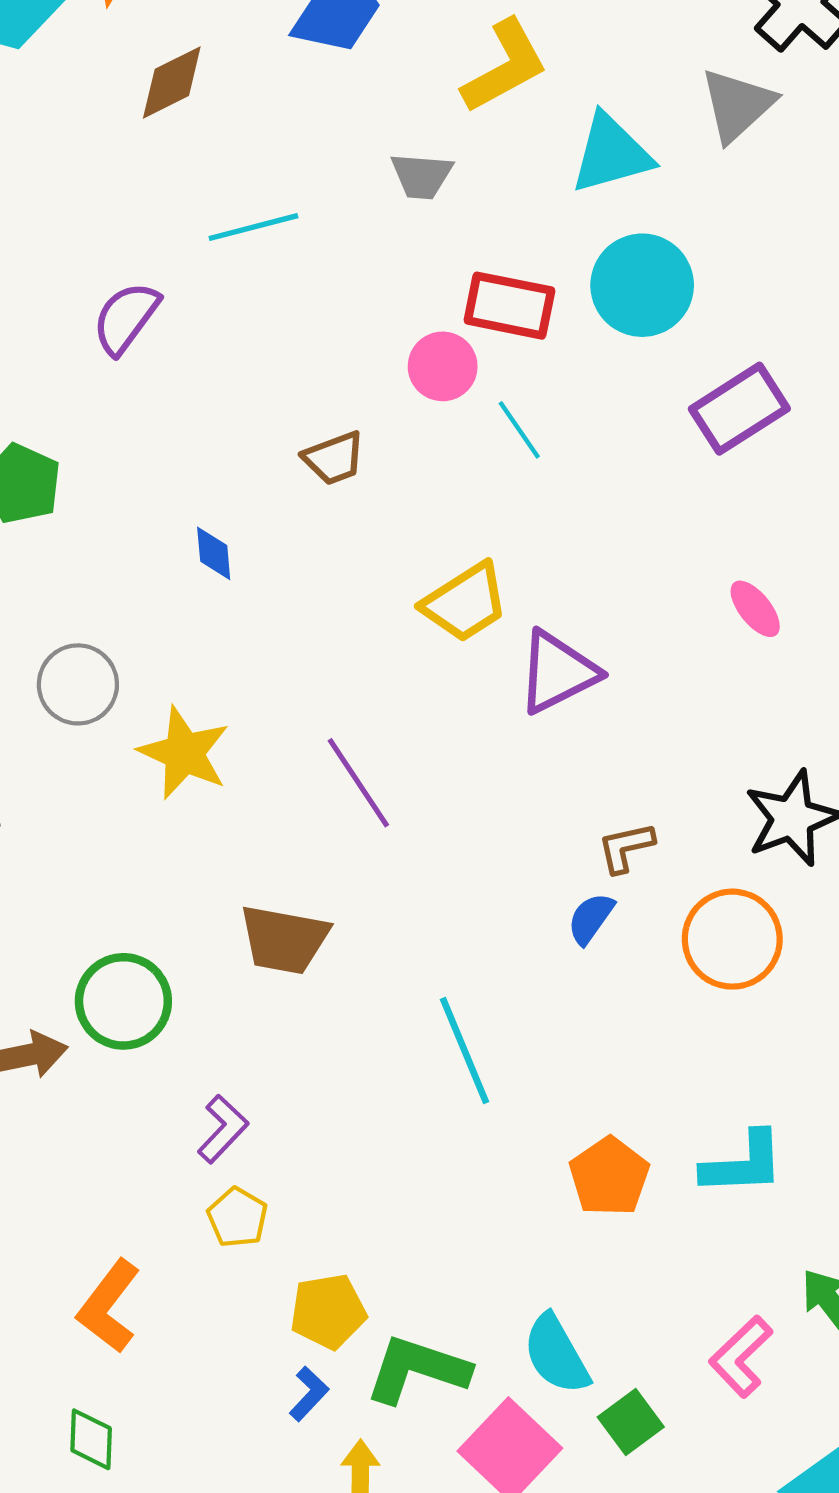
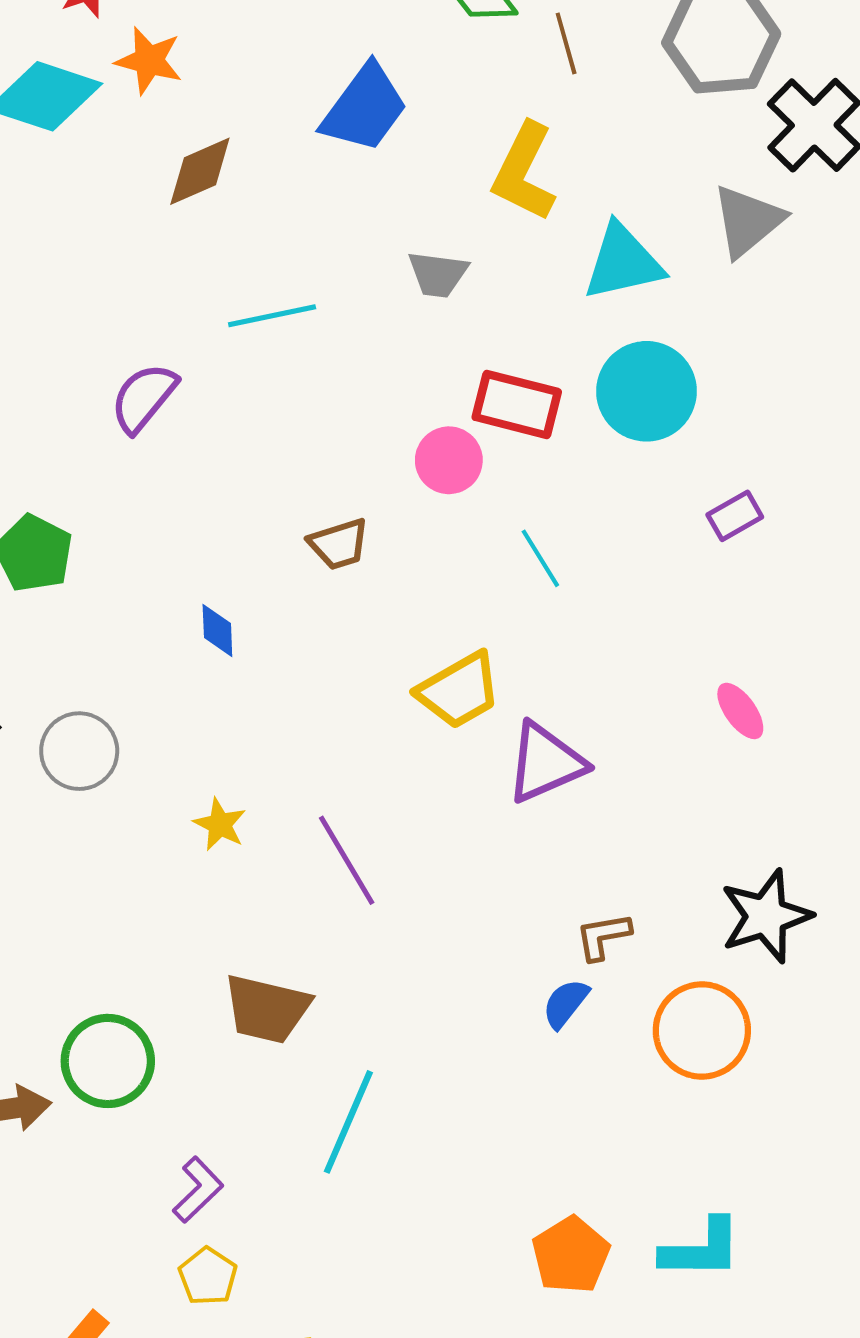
yellow L-shape: (505, 66) -> (524, 172), turned 142
purple rectangle: (739, 409) -> (735, 516), size x0.6
cyan line: (519, 430) -> (540, 558), moved
yellow star: (184, 753) -> (220, 824), moved, size x0.6
cyan line: (465, 1051) -> (348, 1122), moved, turned 43

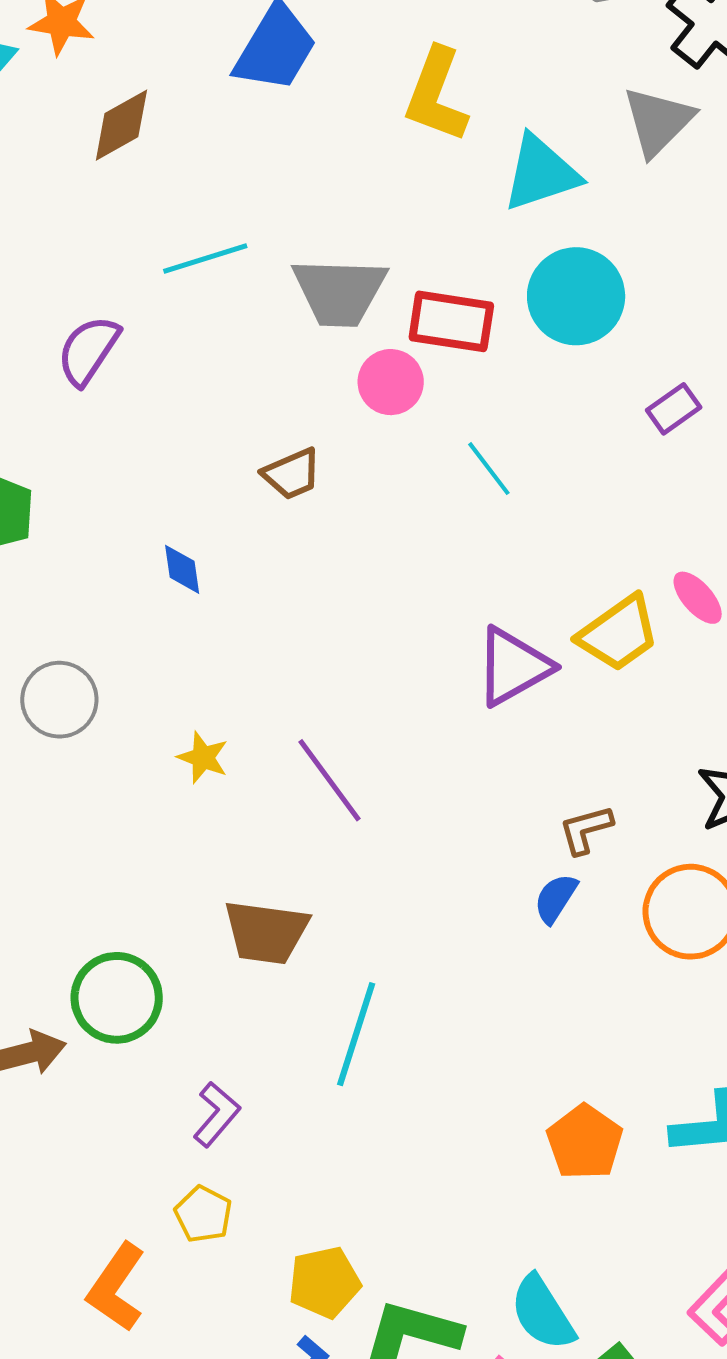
gray trapezoid: (438, 274) -> (339, 292), moved, size x1.6
yellow trapezoid: (459, 690) -> (619, 633), moved
yellow pentagon: (208, 1276) -> (203, 1214), moved

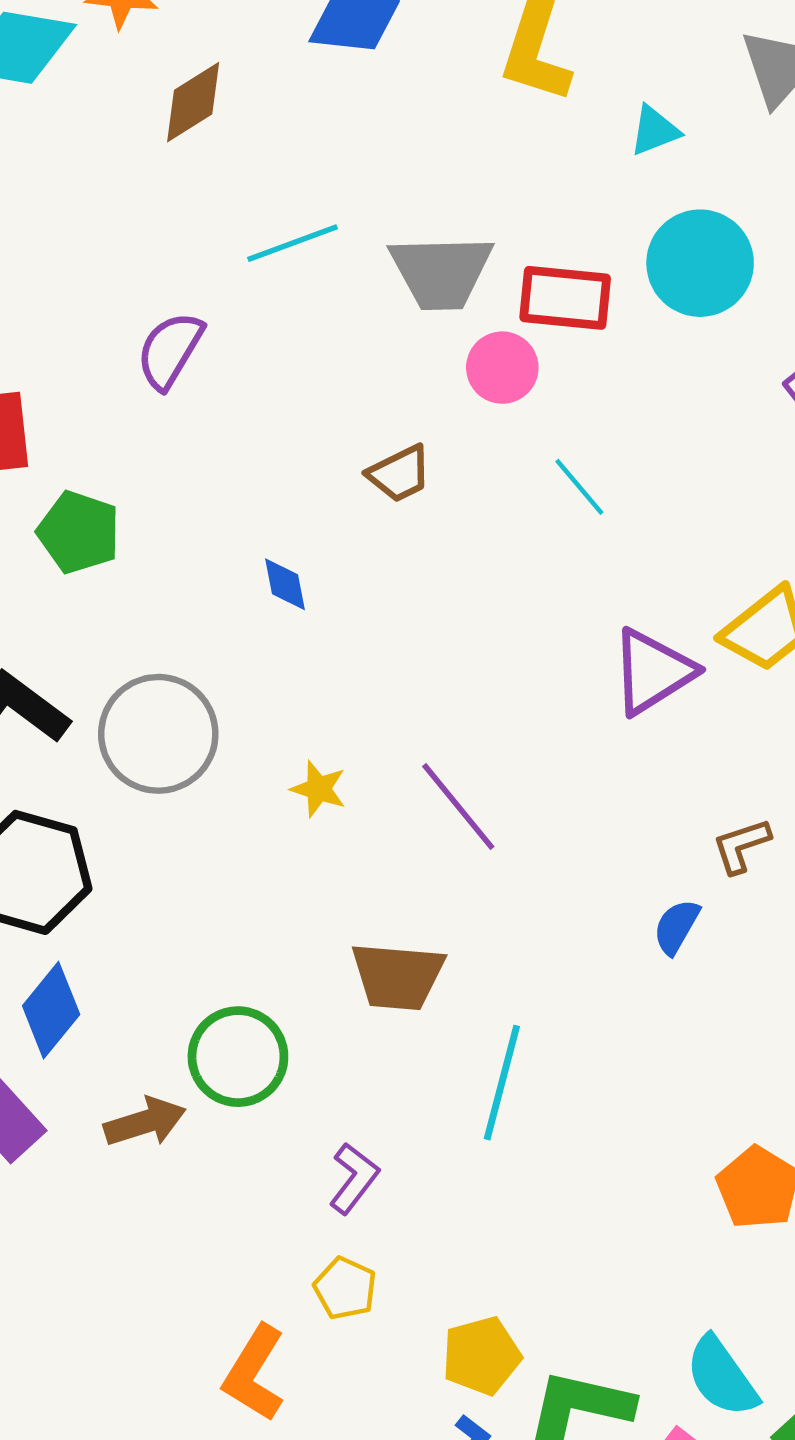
cyan triangle: (541, 173) -> (655, 130), size x0.6
cyan line: (489, 469) -> (579, 487), moved
gray circle: (59, 700) -> (158, 734), size x1.4
blue semicircle: (556, 898) -> (676, 927), moved

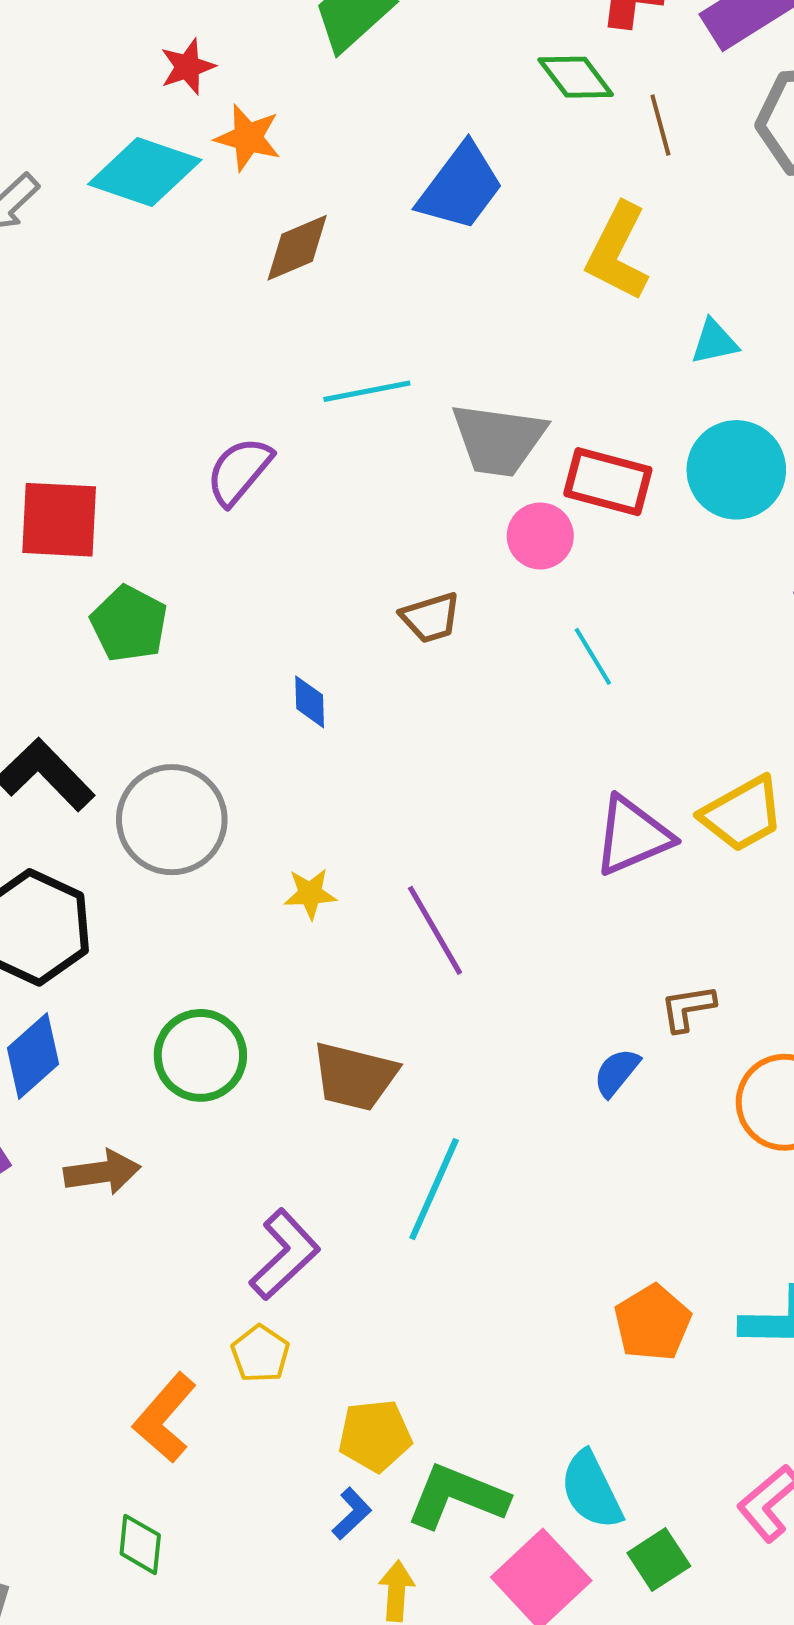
yellow star: (319, 789) -> (310, 894), turned -30
green circle: (238, 1057) -> (200, 1055), moved
purple L-shape: (354, 1178) -> (285, 1254), size x1.4

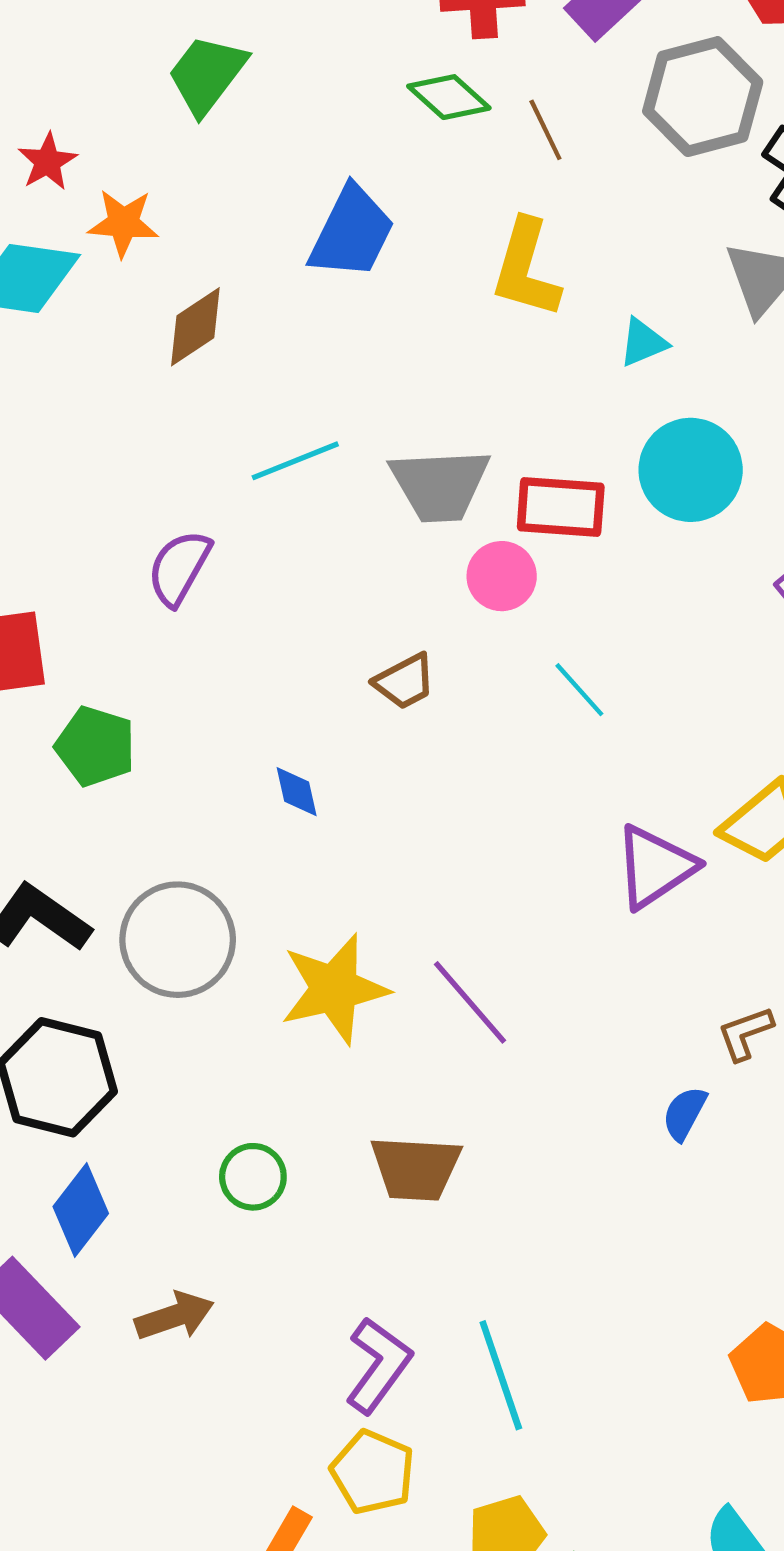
yellow star: (310, 894) -> (334, 989), size x2.0
green circle: (200, 1055) -> (253, 1177), size x0.7
cyan line: (434, 1189) -> (501, 1375), moved, turned -32
yellow pentagon: (260, 1354) -> (373, 1472), size x1.4

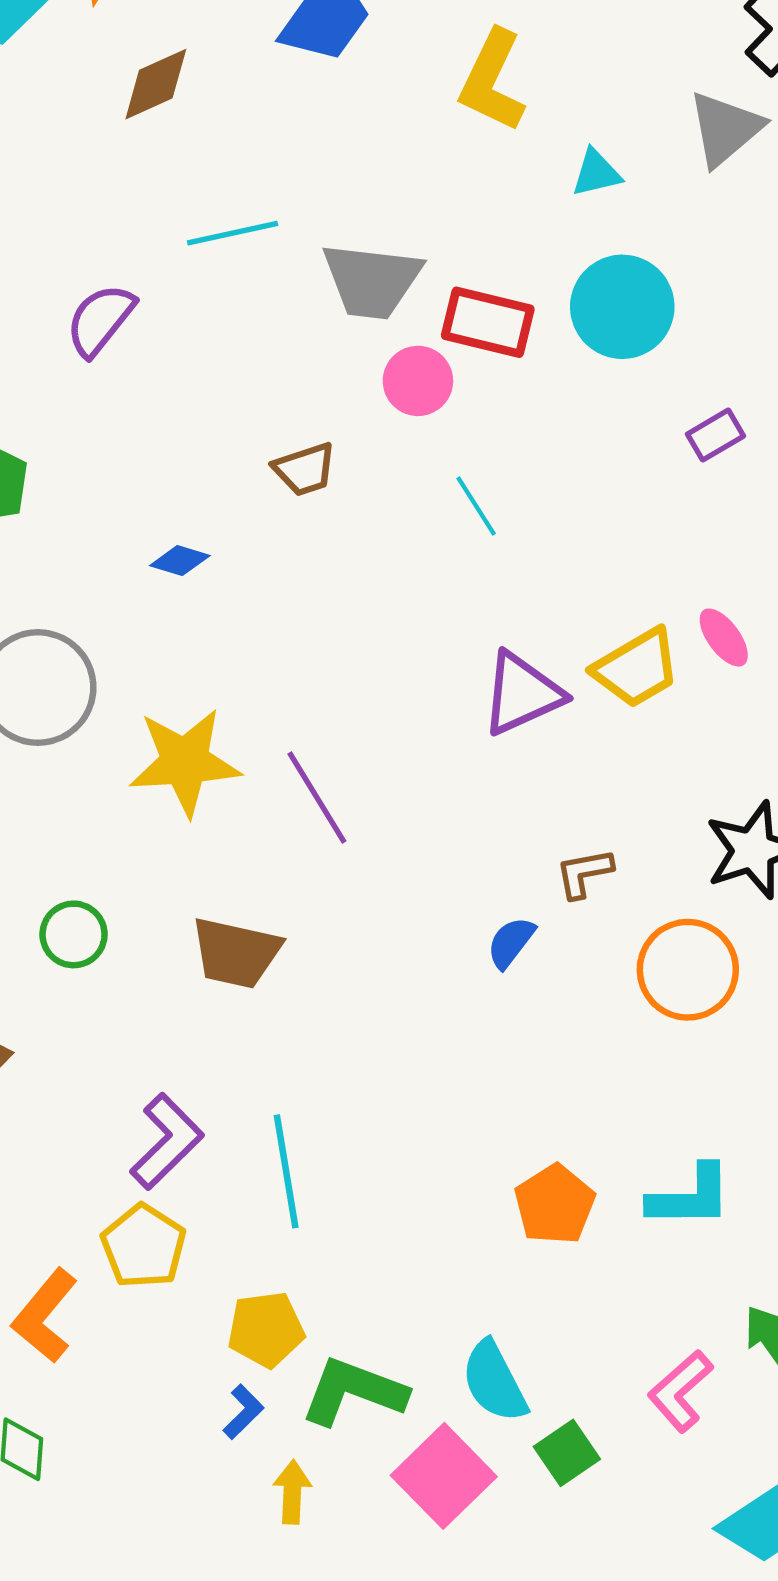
blue diamond: (297, 792) -> (180, 561), turned -70

